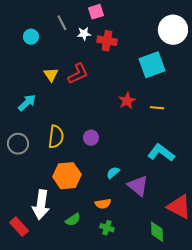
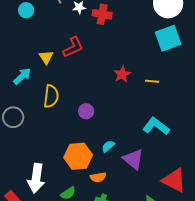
cyan square: (152, 65) -> (168, 38), moved
yellow triangle: (51, 75) -> (46, 57), moved
yellow semicircle: (56, 137) -> (51, 96), moved
orange hexagon: (67, 176) -> (78, 156), moved

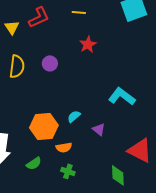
yellow line: (152, 81) -> (79, 12), moved
purple circle: (86, 111) -> (50, 63), moved
purple triangle: (133, 159) -> (99, 129), size x0.6

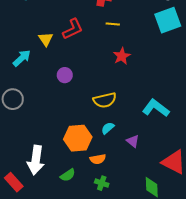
purple circle: (50, 63) -> (65, 75), moved
yellow semicircle: (17, 66) -> (105, 100), moved, turned 70

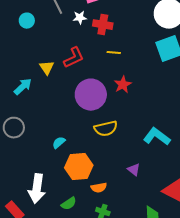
purple circle: (65, 75) -> (91, 95), moved, size x2.0
cyan semicircle: (108, 128) -> (59, 143), moved

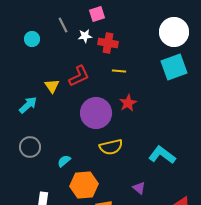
gray circle: (14, 128) -> (30, 147), moved

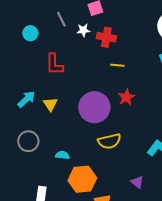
red L-shape: (79, 76) -> (54, 64), moved, turned 115
yellow triangle: (52, 86) -> (50, 104), moved
cyan semicircle: (64, 161) -> (62, 155), turned 48

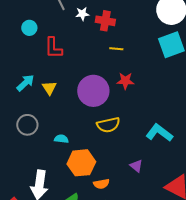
cyan circle: (30, 33) -> (29, 28), moved
red star: (126, 97) -> (125, 81), turned 30

